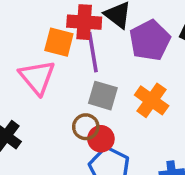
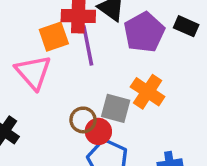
orange square: (59, 42) -> (54, 37), turned -32
gray square: (103, 96) -> (116, 108), moved

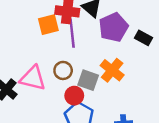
black rectangle: (186, 26) -> (143, 38), moved
pink triangle: (33, 72) -> (33, 78), moved, turned -40
brown circle: (83, 120) -> (63, 70), moved

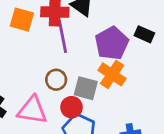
orange square: (48, 25) -> (22, 20), moved, turned 35
purple pentagon: (113, 27) -> (112, 43), moved
pink triangle: (33, 78) -> (32, 110), moved

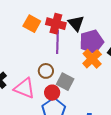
purple pentagon: (112, 43) -> (92, 42), moved
orange cross: (112, 74) -> (92, 59), moved

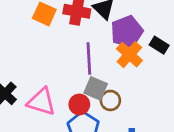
purple line: (57, 42) -> (89, 59), moved
brown circle: (46, 71) -> (110, 100), moved

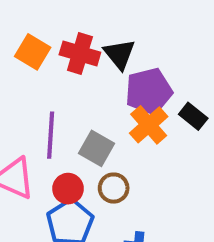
purple line: (89, 59) -> (51, 135), moved
gray square: (96, 88) -> (96, 148), moved

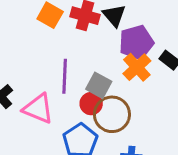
brown circle: (114, 188) -> (112, 114), size x1.6
red circle: (68, 189) -> (91, 104), moved

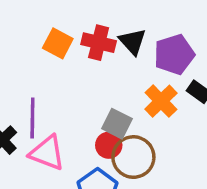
purple pentagon: (136, 42) -> (174, 54), moved
purple line: (65, 76) -> (32, 118), moved

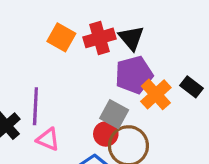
red cross: (99, 43) -> (99, 38), turned -32
purple pentagon: (174, 54) -> (134, 75), moved
pink triangle: (47, 153) -> (48, 139), size x0.7

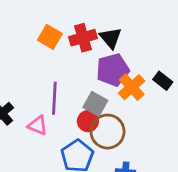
purple line: (35, 106) -> (54, 98), moved

